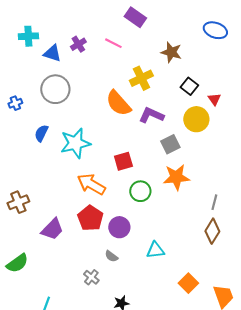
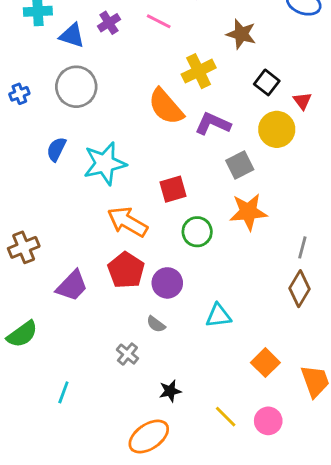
blue cross: (15, 103) -> (19, 94), moved

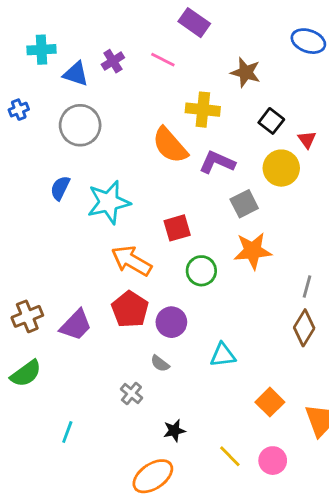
yellow cross: (199, 71) -> (203, 110), turned 32
blue cross: (19, 94) -> (19, 110), moved
brown cross: (24, 247) -> (27, 316), moved

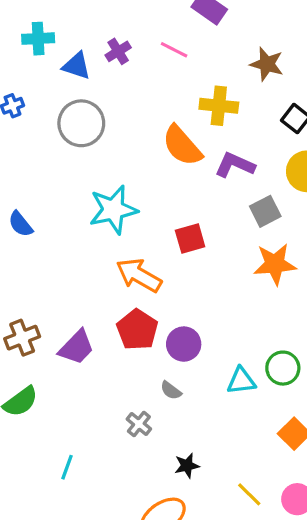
blue semicircle: (60, 188) -> (21, 224), moved, turned -65
green circle: (201, 271) -> (283, 368), moved

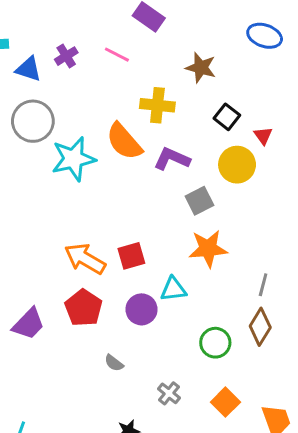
cyan star: (113, 210) -> (73, 159), moved
red square: (190, 238) -> (131, 256), moved
purple circle: (184, 344) -> (141, 309), moved
cyan triangle: (241, 381) -> (173, 289), moved
gray cross: (139, 424) -> (169, 393), moved

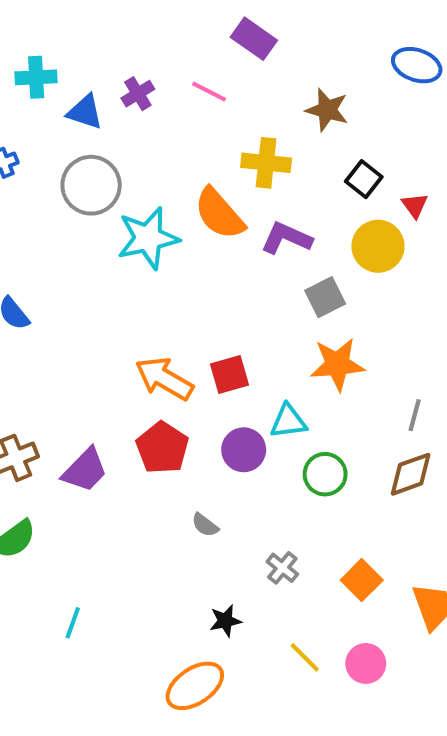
brown diamond: (260, 327) -> (411, 474), turned 39
green circle: (215, 343) -> (325, 474), moved

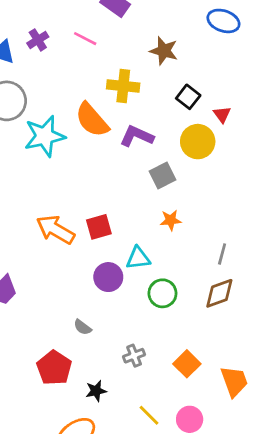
orange star: (337, 364) -> (171, 220), size x0.6
red pentagon: (162, 448) -> (54, 368), moved
gray cross: (282, 568) -> (134, 356), turned 30

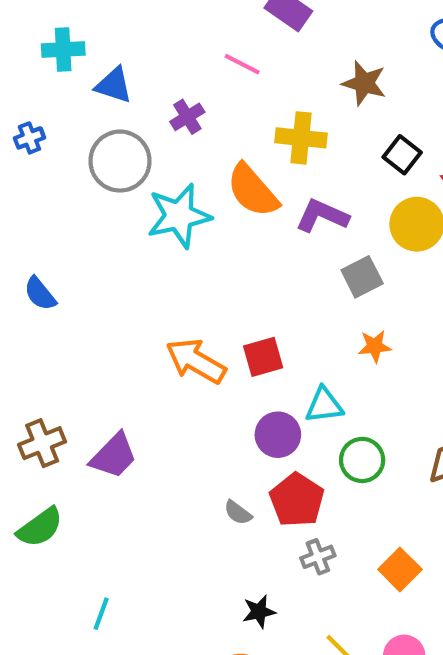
purple cross: (38, 40) -> (187, 117), moved
red pentagon: (54, 368) -> (297, 500), moved

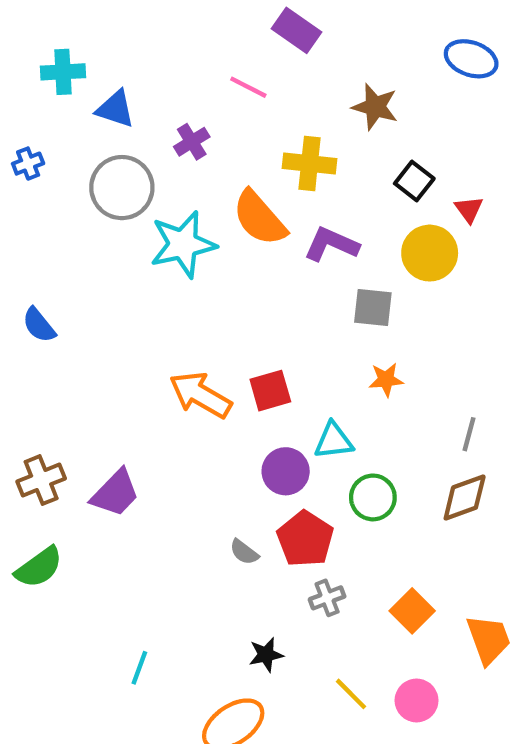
gray square: (362, 277) -> (373, 308), turned 33
cyan line: (101, 614) -> (139, 668), moved

